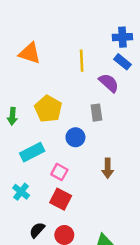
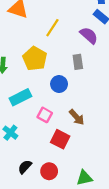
yellow line: (82, 61) -> (52, 28), moved, turned 36
brown arrow: (108, 168) -> (77, 117), moved, turned -42
red square: (61, 199) -> (60, 139), moved

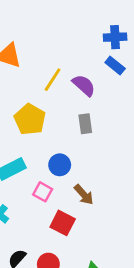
purple semicircle: (89, 35) -> (84, 85), moved
blue circle: (59, 84) -> (60, 165), moved

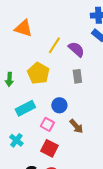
red square: (63, 223) -> (49, 148), moved

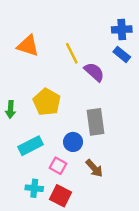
yellow line: (54, 45) -> (72, 53), moved, turned -60
gray rectangle: (77, 76) -> (96, 122), moved, size x1.5
cyan cross: (16, 140) -> (34, 188), moved, turned -32

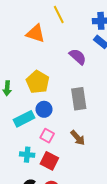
orange triangle: (28, 46) -> (36, 33), moved
yellow line: (72, 53) -> (59, 15), moved
blue circle: (73, 142) -> (44, 109), moved

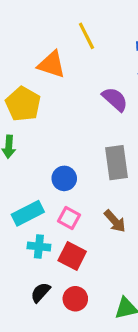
yellow pentagon: (38, 82) -> (23, 104), moved
cyan rectangle: (24, 119) -> (28, 213), moved

